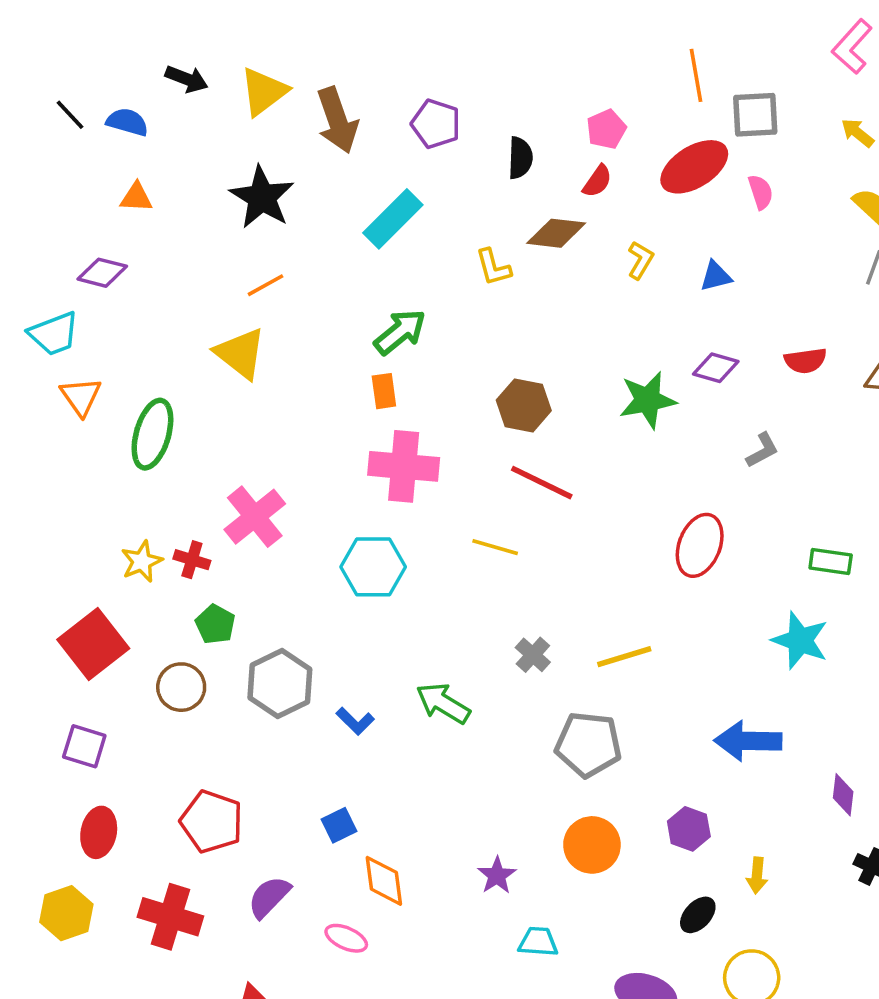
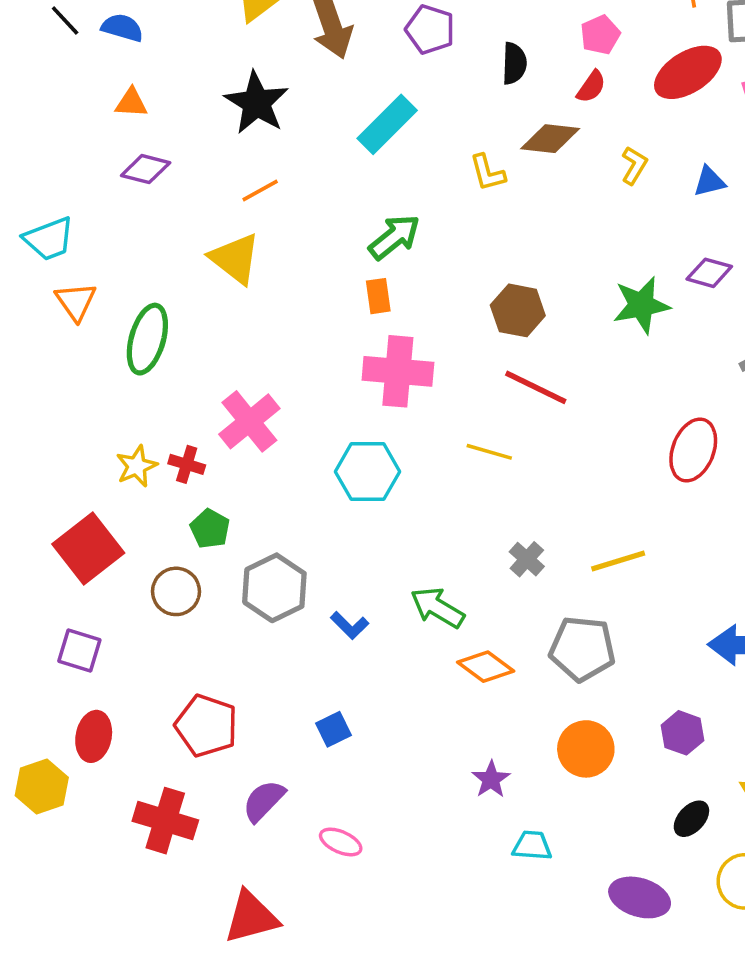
purple diamond: (102, 273) -> (146, 169), moved
orange diamond: (384, 881) -> (486, 667), moved, turned -46
yellow hexagon: (66, 913) -> (42, 787), moved

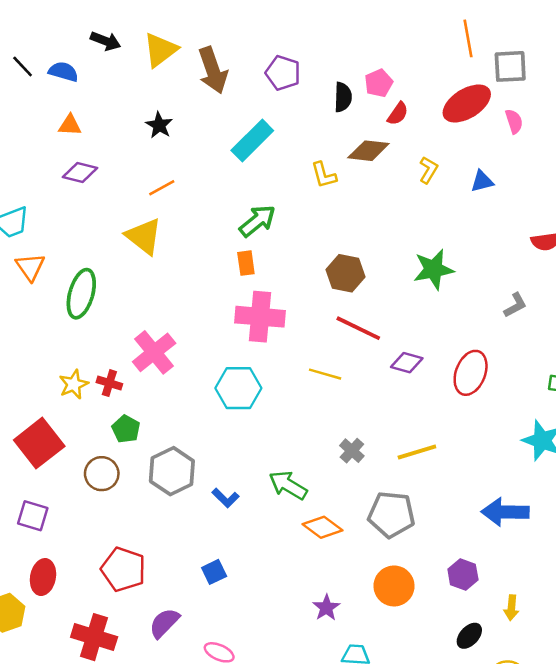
pink pentagon: (600, 35) -> (379, 83), moved
black star: (257, 103) -> (159, 125), size x0.6
purple diamond: (709, 273) -> (407, 363), moved

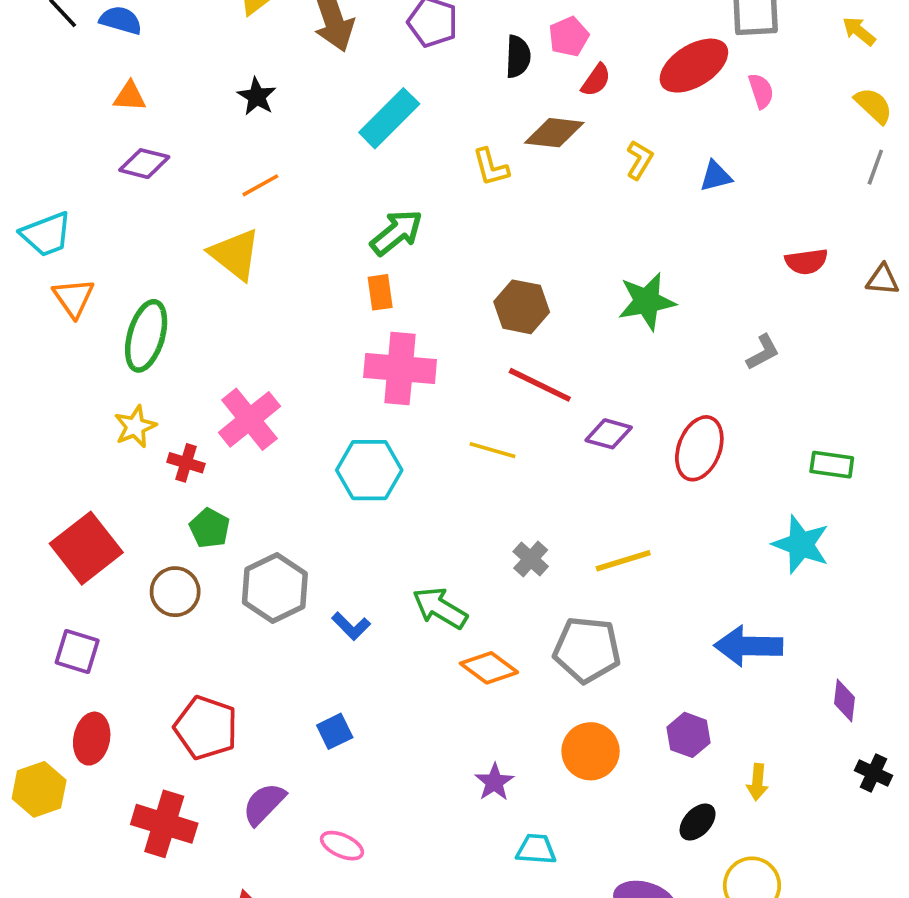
yellow star: (74, 384) -> (135, 427), moved

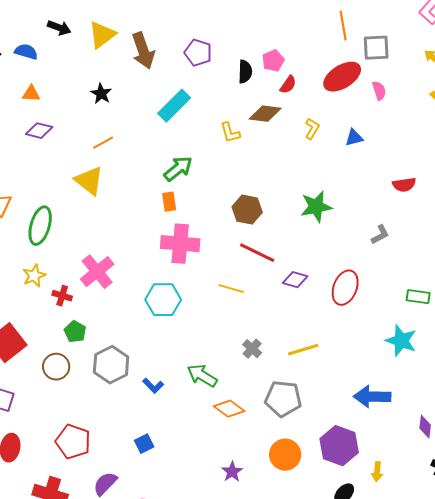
purple hexagon: (688, 735) -> (339, 446), size x1.6

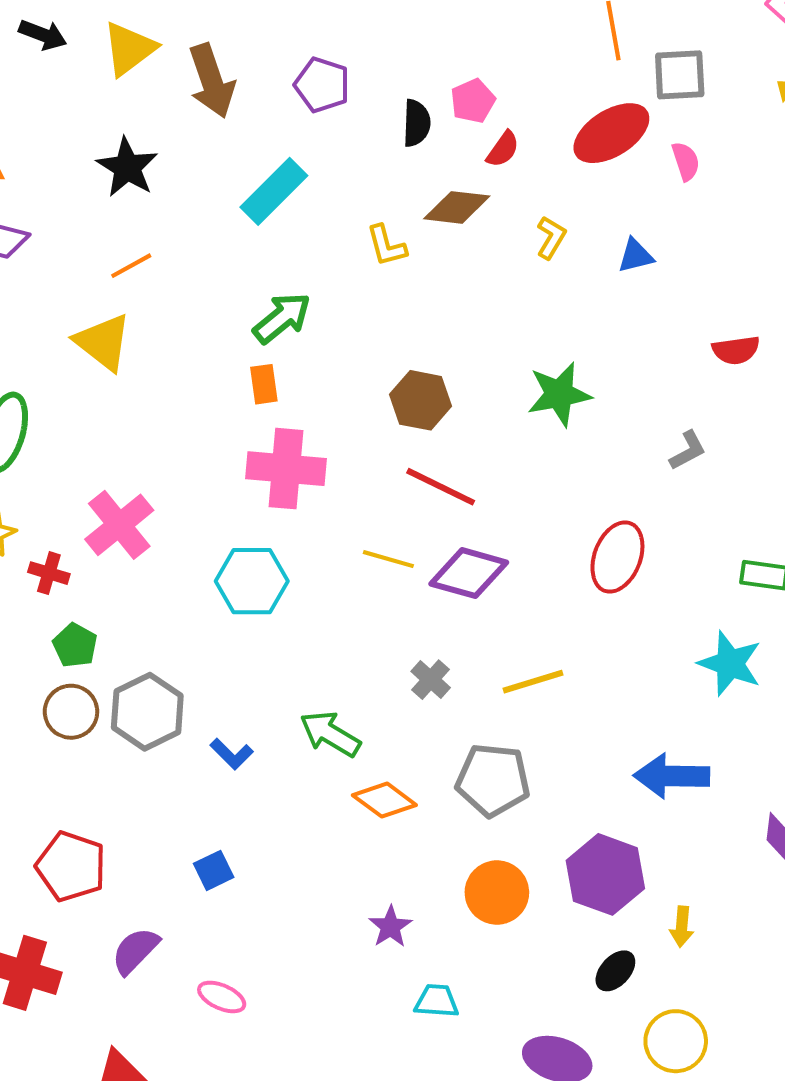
black star: (101, 94) -> (127, 167), size x1.4
purple diamond: (295, 280) -> (469, 573), moved, size x1.5
brown circle: (56, 367) -> (71, 712), moved

